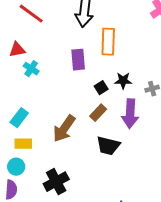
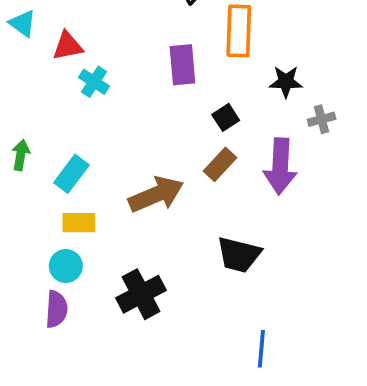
black star: (123, 81) -> (286, 82), moved
brown arrow: (64, 129) -> (156, 195), turned -148
black trapezoid: (108, 146) -> (239, 255), moved

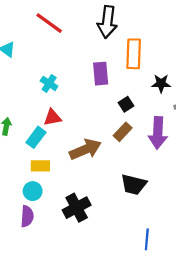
red triangle: (68, 46) -> (52, 118), moved

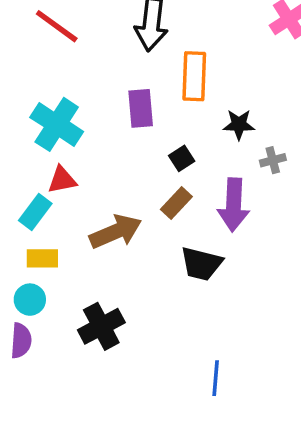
cyan cross: (49, 83) -> (57, 124), size x1.8
black trapezoid: (134, 184) -> (201, 264), moved

